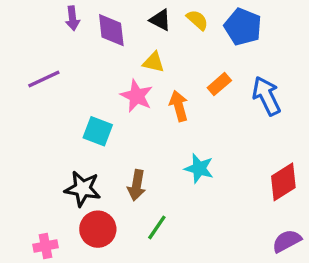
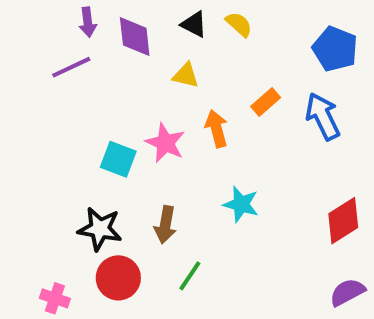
blue pentagon: (243, 27) -> (335, 49), moved
purple line: (44, 79) -> (71, 67), moved
pink star: (137, 96) -> (165, 143), moved
pink cross: (46, 246) -> (55, 298), turned 30

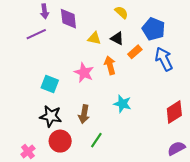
black triangle: (194, 24) -> (117, 38), moved
blue pentagon: (335, 49) -> (154, 29), moved
cyan square: (118, 159) -> (50, 84), moved
pink cross: (55, 298) -> (28, 151), turned 32

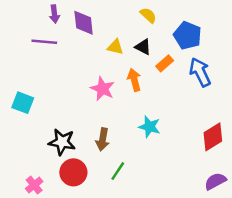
purple line: (36, 34) -> (44, 42), turned 30
cyan square: (50, 84) -> (23, 103), moved

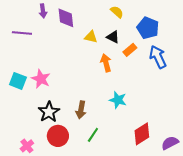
purple line: (44, 42) -> (22, 33), moved
pink star: (103, 89) -> (41, 79), moved
red diamond: (213, 137) -> (142, 134), moved
black star: (62, 142) -> (49, 112), turned 30

